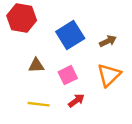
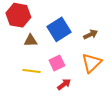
brown triangle: (36, 65) -> (31, 41), moved
yellow line: (39, 104) -> (32, 71), moved

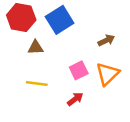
blue square: (59, 29) -> (60, 20), moved
pink square: (57, 63) -> (79, 70), moved

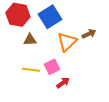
pink square: (79, 70) -> (52, 67), moved
orange triangle: (108, 74) -> (67, 42), moved

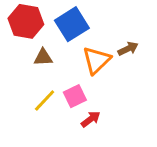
yellow line: (31, 70) -> (45, 101), turned -54

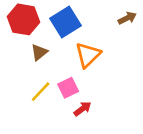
brown arrow: (128, 49) -> (127, 18), moved
brown triangle: (43, 57) -> (39, 52), turned -36

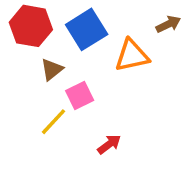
orange triangle: (88, 55) -> (132, 56), moved, turned 32
pink square: (68, 88) -> (80, 96), moved

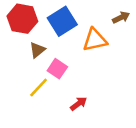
pink square: (80, 96) -> (57, 69), turned -30

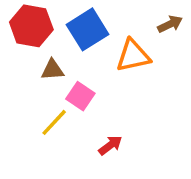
brown triangle: (37, 50) -> (52, 70), turned 35

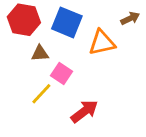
blue square: (87, 29) -> (67, 22), turned -36
red arrow: (110, 145) -> (84, 111), size x1.5

